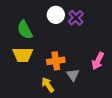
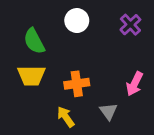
purple cross: (76, 18) -> (130, 25), moved
gray triangle: (73, 75) -> (108, 111), moved

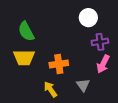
white circle: (77, 21) -> (88, 18), moved
purple cross: (130, 25) -> (100, 42), moved, turned 35

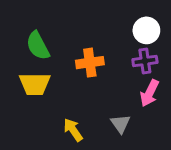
white circle: (88, 18) -> (146, 30), moved
orange cross: (59, 64) -> (90, 63), moved

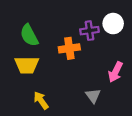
purple cross: (145, 61) -> (89, 31), moved
yellow arrow: (73, 130) -> (41, 100), moved

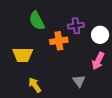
white circle: (113, 24) -> (100, 35), moved
green semicircle: (29, 35) -> (37, 21), moved

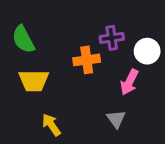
green semicircle: (37, 21) -> (23, 39), moved
pink arrow: (98, 61) -> (129, 82), moved

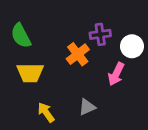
orange cross: (87, 60) -> (78, 54), turned -30
gray triangle: (116, 119) -> (87, 107), moved, turned 42

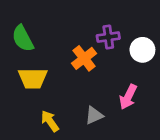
pink arrow: (116, 74) -> (128, 97), moved

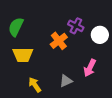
purple cross: (108, 37) -> (76, 26), turned 35
green semicircle: (23, 38) -> (16, 27), turned 54

